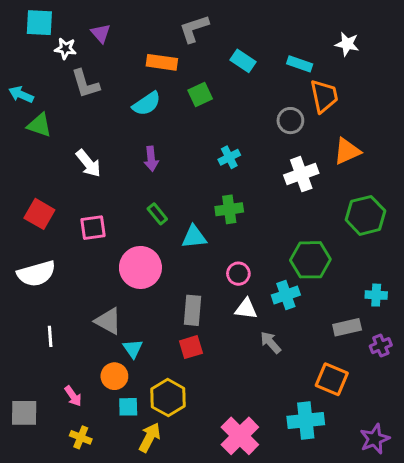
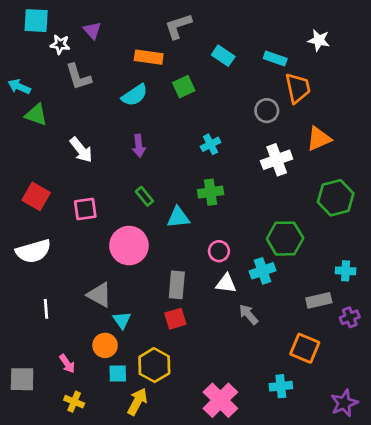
cyan cross: (306, 421) -> (281, 386), size x0.7

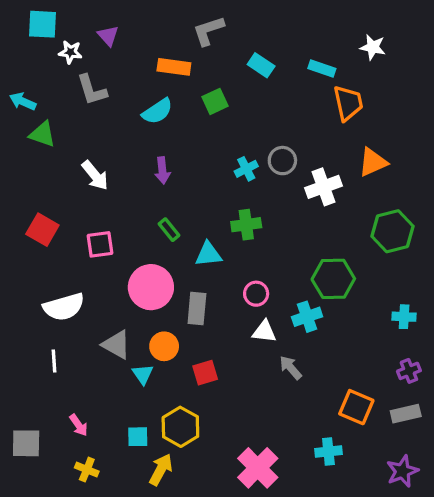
gray circle: (267, 111) -> (282, 161), moved
white semicircle: (33, 251) -> (64, 307), moved
gray rectangle: (177, 285) -> (197, 308), moved
gray rectangle: (319, 300) -> (406, 414), moved
orange circle: (105, 345) -> (164, 346), moved

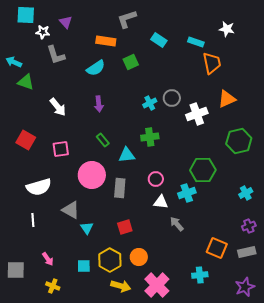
cyan cross: (404, 317) -> (246, 193), turned -32
orange circle: (164, 346) -> (139, 257), moved
yellow arrow: (161, 470) -> (121, 286), moved, turned 78

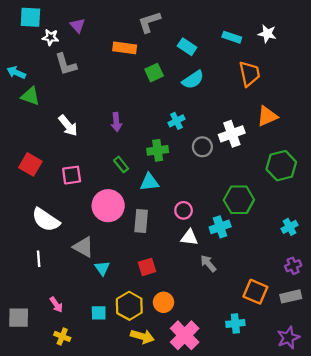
cyan rectangle: (196, 42) -> (232, 37), moved
cyan semicircle: (96, 68) -> (193, 80), moved
gray circle: (172, 98) -> (202, 147), moved
green cross: (150, 137) -> (158, 150), moved
white semicircle: (39, 187) -> (46, 220), turned 50

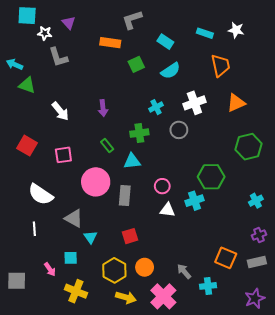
white cross: (232, 134) -> (194, 103), moved
gray arrow: (208, 263) -> (184, 271), moved
cyan square: (99, 313) -> (71, 258), moved
yellow cross: (62, 336) -> (76, 291), moved, size x1.5

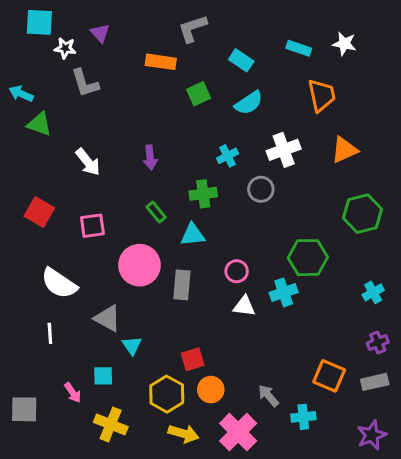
red square: (130, 236) -> (193, 359), moved

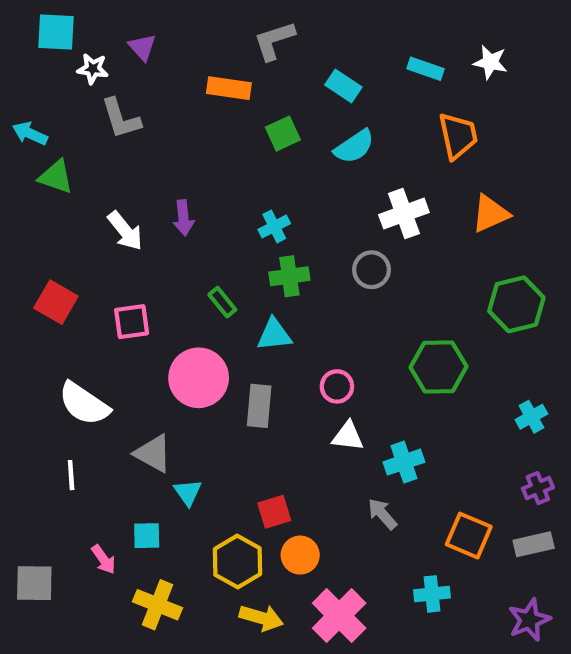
cyan cross: (227, 156) -> (274, 226), moved
purple arrow: (150, 157) -> (183, 218), moved
cyan cross: (284, 292) -> (404, 462), moved
gray arrow: (268, 396) -> (382, 514), moved

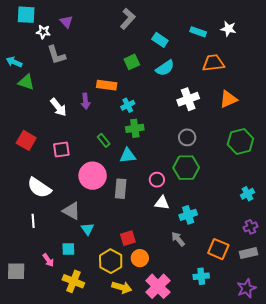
gray L-shape: (274, 41) -> (128, 19), turned 150
orange rectangle: (229, 88) -> (107, 85), moved
orange trapezoid: (458, 136) -> (213, 63), turned -85
gray circle: (372, 270) -> (187, 137), moved
green hexagon: (439, 367) -> (186, 168), moved

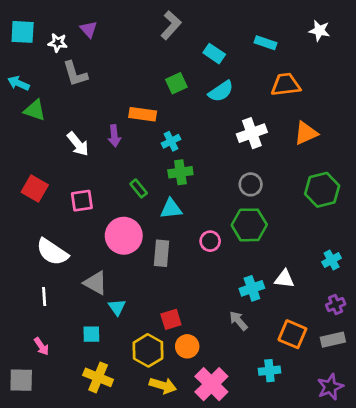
cyan square: (26, 15) -> (23, 32), moved
white star: (228, 29) -> (319, 31), moved
white triangle: (162, 203) -> (284, 279), moved
pink arrow: (48, 260) -> (41, 346), moved
gray square: (16, 271) -> (21, 380), moved

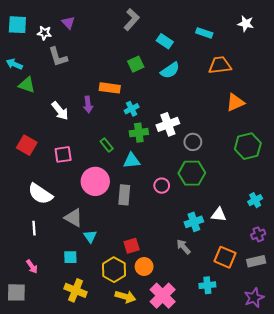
white cross: (252, 133) -> (168, 124), moved

